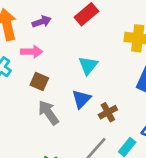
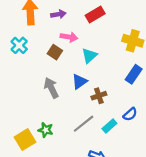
pink arrow: (32, 52) -> (69, 37), moved
brown square: (39, 82) -> (55, 52), moved

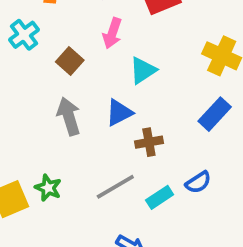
pink arrow: (69, 37) -> (112, 33), turned 91
brown square: (55, 52) -> (70, 61), moved

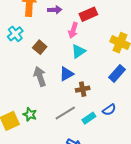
pink arrow: (112, 33) -> (73, 30), moved

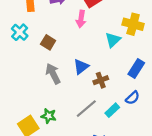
cyan triangle: (79, 51) -> (113, 40), moved
blue rectangle: (117, 73) -> (136, 69), moved

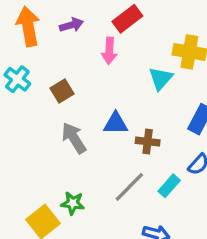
brown square: (48, 42) -> (62, 91), turned 32
blue triangle: (81, 67) -> (116, 123), turned 42
brown cross: (101, 80) -> (148, 142), turned 32

